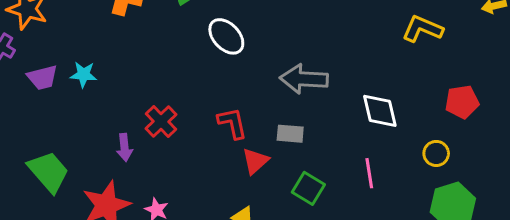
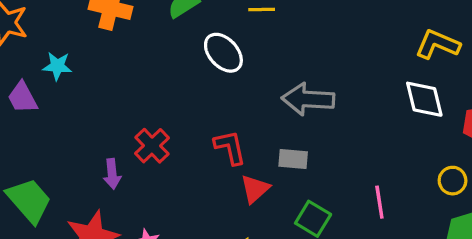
cyan star: (83, 74) -> (57, 66), moved
purple trapezoid: (42, 77) -> (22, 98), turned 76
white diamond: (380, 111) -> (424, 99), moved

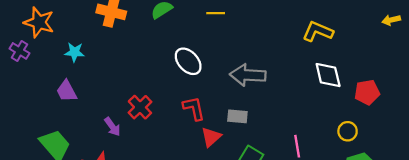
yellow L-shape: (438, 44) -> (318, 31), moved
white ellipse: (223, 53) -> (188, 61), moved
purple trapezoid: (22, 98) -> (67, 91), moved
purple arrow: (112, 174) -> (112, 127), turned -30

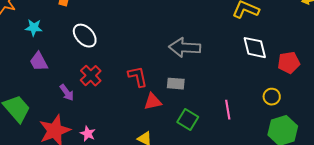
white ellipse: (188, 61) -> (85, 36), moved
purple trapezoid: (67, 91) -> (39, 62), moved
red triangle: (211, 137) -> (153, 102), turned 30

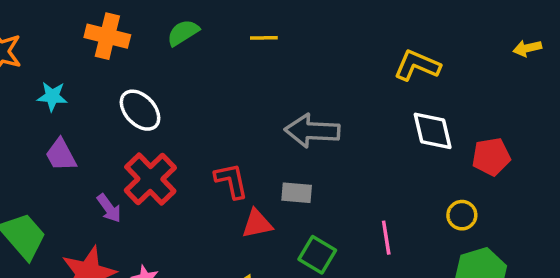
red cross: (91, 76) -> (150, 179), size x1.4

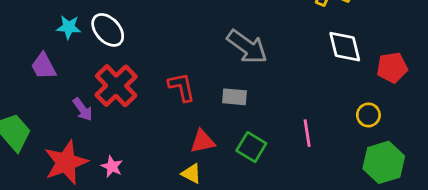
cyan star: (52, 96) -> (69, 27), moved
gray arrow: (312, 131) -> (247, 47), turned -147
red triangle: (257, 224) -> (203, 141), moved

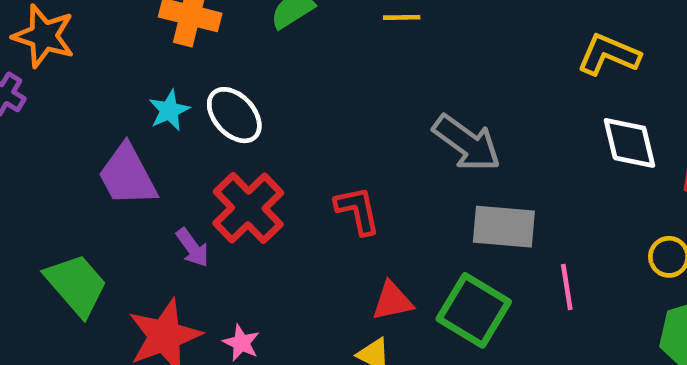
cyan star: (69, 27) -> (169, 110), turned -30
purple trapezoid: (44, 66) -> (127, 175), size x1.4
gray rectangle: (235, 97) -> (504, 227), moved, size x1.5
green square: (251, 147) -> (474, 310), size x1.4

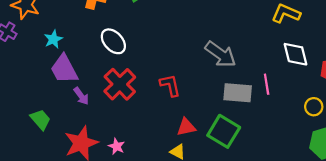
cyan star: (169, 110) -> (53, 39), moved
purple arrow: (192, 248) -> (81, 96), moved
green trapezoid: (76, 285) -> (40, 120), size x0.7
pink line: (567, 287) -> (267, 84), moved

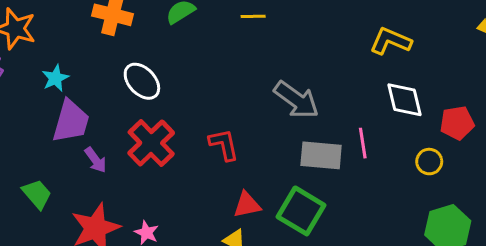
purple trapezoid: (64, 69) -> (71, 121), turned -136
yellow circle: (314, 107) -> (429, 162), moved

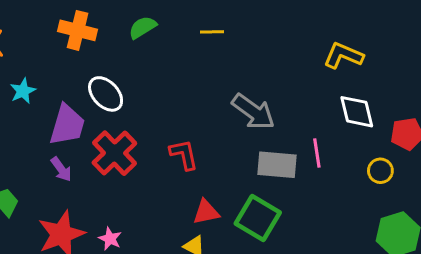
purple trapezoid: (71, 121) -> (67, 125), moved

